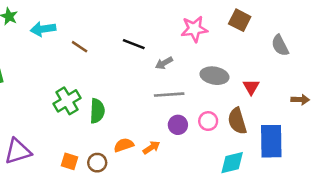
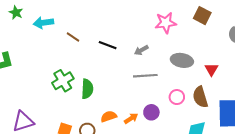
black line: (134, 44) -> (108, 45), moved
purple circle: (178, 125) -> (151, 112), moved

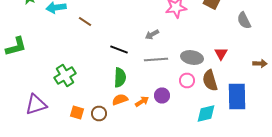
black line: (108, 45) -> (119, 50), moved
gray ellipse: (182, 60) -> (192, 58), moved
green cross: (63, 81) -> (65, 76), moved
green semicircle: (87, 89) -> (120, 78), moved

